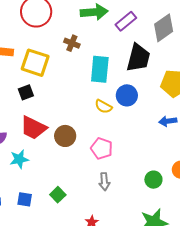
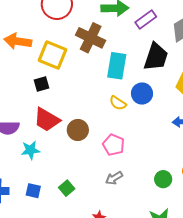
brown cross: (72, 43) -> (91, 38), size x1.8
gray arrow: (104, 182) -> (114, 178), turned 60

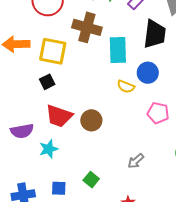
pink pentagon: (113, 145) -> (158, 113), moved

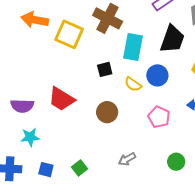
black square: (47, 82) -> (105, 69), moved
brown circle: (91, 120) -> (107, 112), moved
cyan star: (49, 149) -> (30, 137), moved

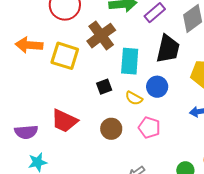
brown cross: (108, 18) -> (101, 36), turned 32
pink pentagon: (159, 117) -> (149, 128), moved

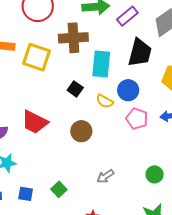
brown cross: (101, 36) -> (73, 38), turned 32
black square: (104, 87) -> (75, 89), turned -35
pink pentagon: (149, 128) -> (137, 119), moved

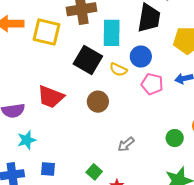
black square: (75, 89) -> (88, 60), size x1.8
green square: (59, 189) -> (94, 172), moved

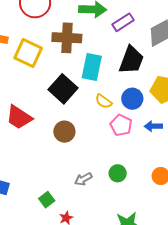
blue circle: (141, 57) -> (132, 99), moved
yellow semicircle: (118, 70) -> (104, 101), moved
green circle: (175, 138) -> (118, 173), moved

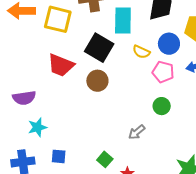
red trapezoid: (19, 117) -> (61, 65), moved
brown circle: (64, 132) -> (97, 81), moved
green circle: (118, 173) -> (162, 106), moved

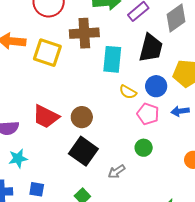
black square: (99, 48) -> (83, 151), moved
red trapezoid: (61, 65) -> (46, 117), moved

